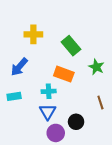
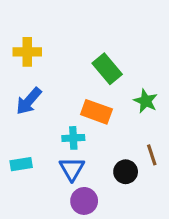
yellow cross: (33, 34) -> (27, 52), moved
cyan rectangle: (14, 96) -> (21, 164), moved
black circle: (76, 122) -> (126, 172), moved

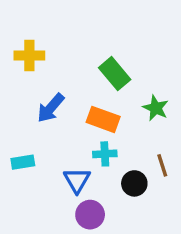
blue arrow: (29, 101) -> (51, 108), moved
cyan cross: (73, 138) -> (105, 154), moved
cyan rectangle: (21, 164) -> (23, 162), moved

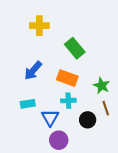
yellow cross: (29, 55) -> (39, 26), moved
green star: (156, 108) -> (102, 86), moved
cyan rectangle: (23, 162) -> (28, 104), moved

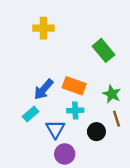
green rectangle: (75, 48) -> (103, 50), moved
blue arrow: (33, 71) -> (44, 89), moved
cyan rectangle: (28, 104) -> (31, 114), turned -32

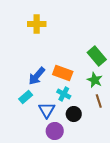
green rectangle: (103, 50) -> (97, 56), moved
cyan cross: (75, 110) -> (64, 94), turned 32
black circle: (96, 132) -> (74, 114), moved

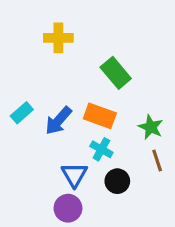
green rectangle: (97, 56) -> (116, 73), moved
cyan rectangle: (26, 97) -> (22, 113), moved
purple circle: (55, 131) -> (68, 208), moved

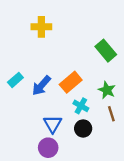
green rectangle: (116, 73) -> (106, 51), moved
orange rectangle: (100, 116) -> (71, 82), turned -60
cyan cross: (101, 149) -> (81, 106), moved

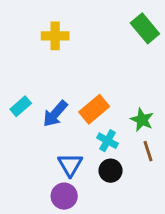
green rectangle: (106, 51) -> (145, 28), moved

